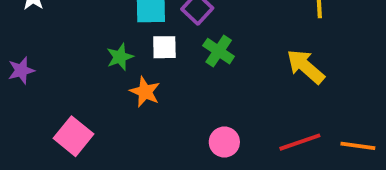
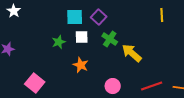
yellow arrow: (306, 67) -> (132, 53), moved
orange star: (145, 92) -> (81, 65), moved

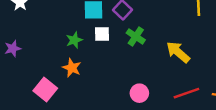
yellow arrow: (132, 53) -> (178, 52), moved
orange star: (81, 65) -> (72, 68), moved

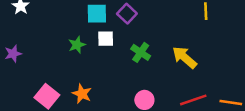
green cross: (136, 36) -> (141, 52), moved
orange star: (72, 68) -> (82, 94), moved

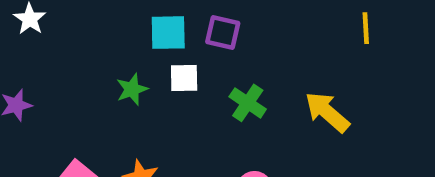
purple square: (127, 14) -> (223, 33), turned -30

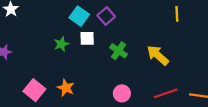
cyan square: (168, 33) -> (79, 16), turned 36
purple square: (223, 33) -> (106, 16), turned 36

